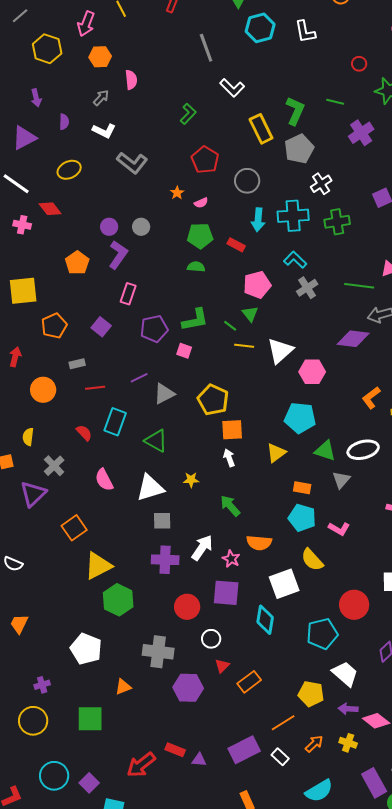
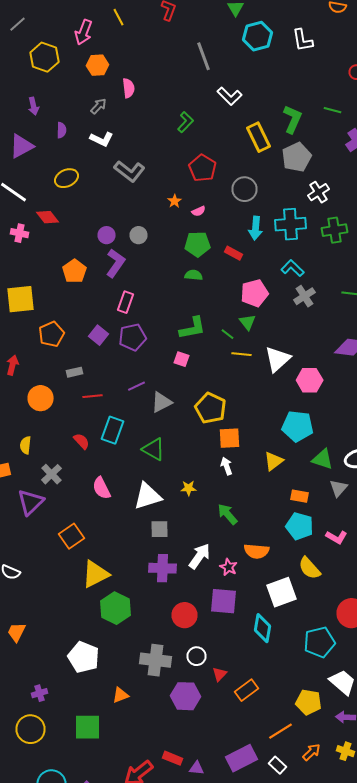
purple pentagon: (154, 329) -> (132, 337), moved
white circle: (211, 639) -> (196, 656), moved

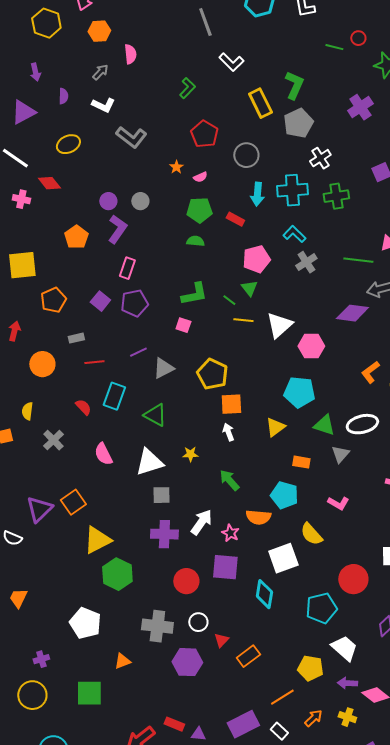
green line: (332, 110) -> (334, 47), moved
purple triangle: (30, 502) -> (39, 509), moved
cyan pentagon: (300, 526) -> (284, 495), moved

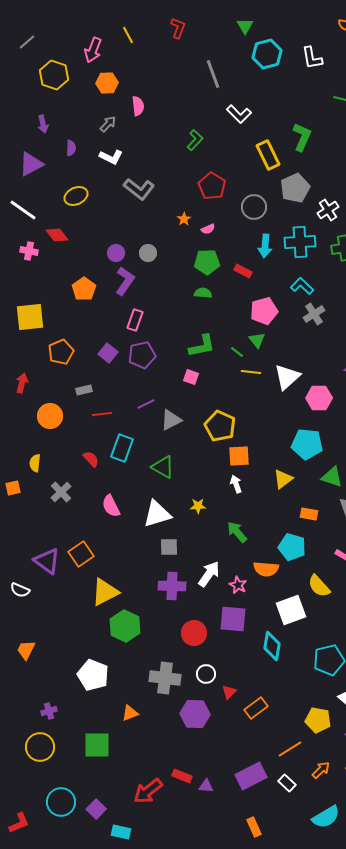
gray pentagon: (298, 123) -> (295, 188), moved
purple triangle: (39, 509) -> (47, 561), turned -40

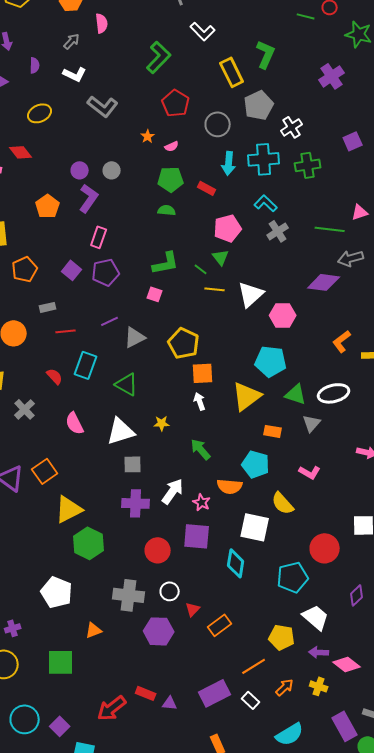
green L-shape: (195, 140) -> (159, 57), size x1.5
yellow triangle: (283, 479) -> (247, 396), size x1.5
white square: (291, 610) -> (255, 527), turned 32

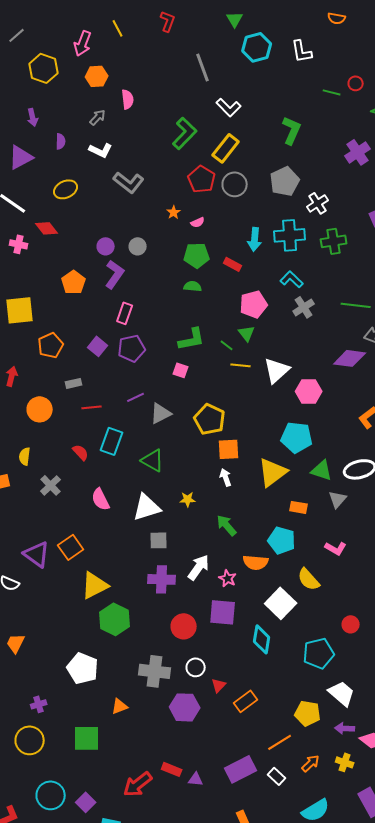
yellow rectangle: (232, 72) -> (226, 148), moved, turned 64
gray circle: (218, 124) -> (235, 184), moved
white square: (255, 527) -> (281, 603), turned 32
red circle: (325, 548) -> (351, 624), size x0.6

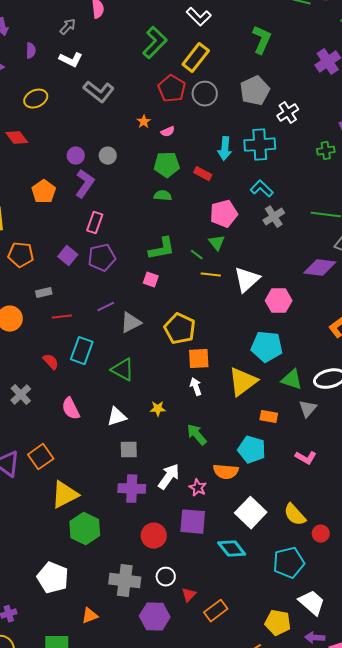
green cross: (334, 241) -> (326, 151), moved, size x0.7
orange pentagon: (51, 345) -> (21, 255), turned 30
white triangle: (147, 507) -> (117, 417), size x0.7
yellow semicircle: (309, 579) -> (295, 515), moved
cyan diamond: (262, 639) -> (232, 549), turned -48

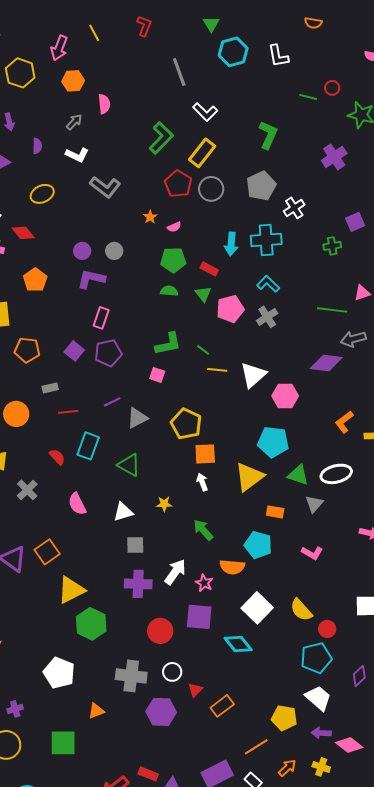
purple L-shape: (85, 184) -> (91, 279), turned -112
orange pentagon: (44, 192) -> (35, 280), moved
gray cross: (274, 217) -> (267, 317), moved
green triangle: (217, 243) -> (203, 294), moved
cyan pentagon: (289, 563) -> (316, 658), moved

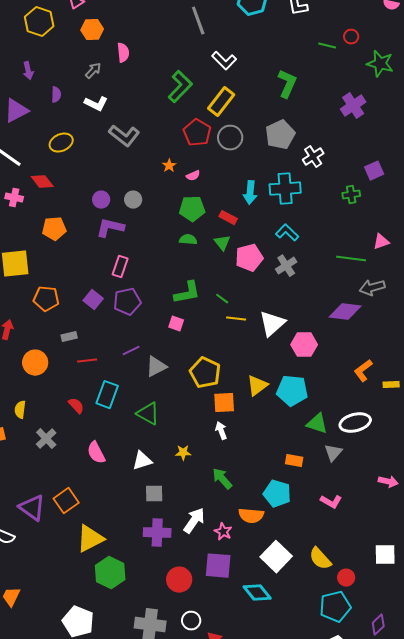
orange pentagon: (35, 280) -> (54, 229), turned 30
yellow triangle: (249, 477) -> (257, 386), moved, size x0.7

